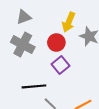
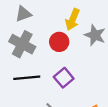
purple square: (60, 65) -> (64, 78), moved
black line: (34, 86) -> (27, 78), moved

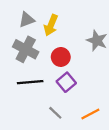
yellow arrow: (73, 20) -> (51, 25), moved
red circle: (59, 42) -> (61, 57), moved

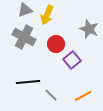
black line: (30, 82) -> (28, 82), moved
purple square: (66, 82) -> (72, 60), moved

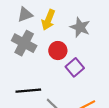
gray star: (89, 29) -> (80, 27), moved

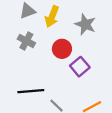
gray cross: (24, 43) -> (26, 41), size x0.7

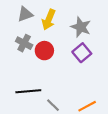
red circle: (62, 49) -> (44, 51), moved
purple square: (80, 67) -> (82, 53), moved

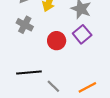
red circle: (44, 51) -> (57, 41), moved

